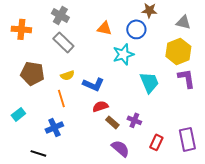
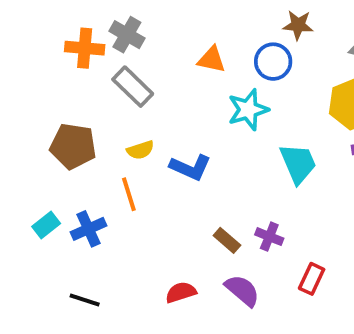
orange cross: (21, 29) -> (85, 48), moved
red semicircle: (100, 106) -> (181, 292), moved
blue cross: (54, 127) -> (88, 229), moved

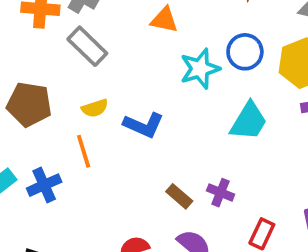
blue circle: (273, 62) -> (245, 52), moved
cyan trapezoid: (298, 163) -> (249, 121), turned 54

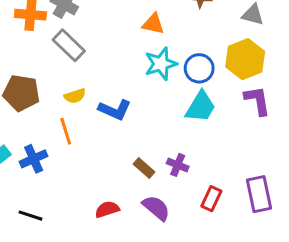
orange triangle: (164, 20) -> (153, 24), moved
blue circle: (245, 52) -> (199, 68), moved

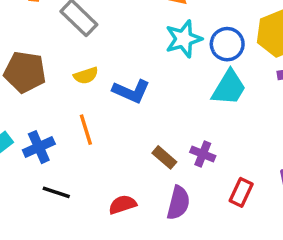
orange line: (66, 131) -> (86, 130), moved
purple semicircle: (156, 208) -> (178, 203), turned 64
black line: (30, 216) -> (56, 192), moved

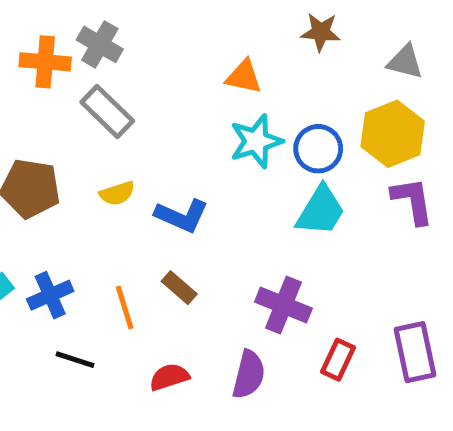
orange line: (86, 130) -> (125, 308), moved
purple cross: (203, 154) -> (283, 305), size x1.5
brown rectangle: (164, 157) -> (179, 288), moved

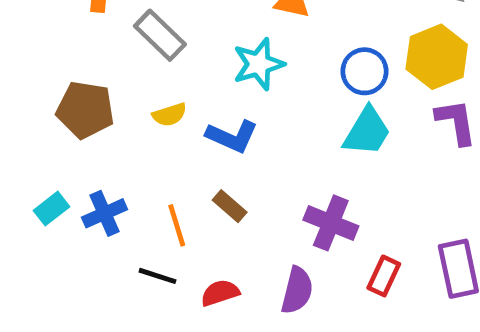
cyan star: (256, 141) -> (259, 64), moved
black line: (75, 360) -> (157, 276), moved

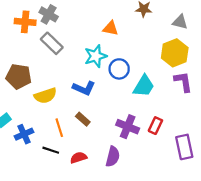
blue circle: (365, 71) -> (119, 69), moved
yellow semicircle: (170, 115) -> (45, 96), moved, size x1.5
blue cross: (105, 213) -> (24, 134), moved
red rectangle: (384, 276) -> (155, 126), moved

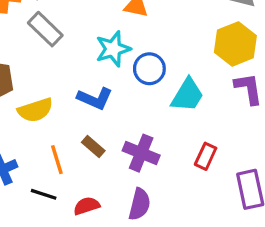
purple cross: (128, 127) -> (141, 153), moved

